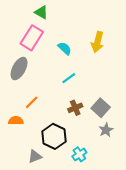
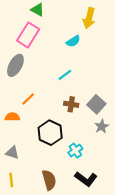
yellow arrow: (97, 42) -> (89, 18), moved
cyan semicircle: (65, 48) -> (73, 41), moved, turned 104
brown cross: (75, 108) -> (71, 104), turned 32
gray triangle: (35, 157) -> (12, 153), moved, turned 40

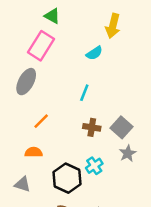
cyan line: (65, 75) -> (84, 93), turned -32
orange semicircle: (12, 117) -> (34, 152), moved
black hexagon: (50, 133) -> (67, 178), moved
cyan cross: (75, 151) -> (94, 166), moved

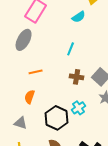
orange line: (41, 121) -> (36, 72), turned 32
orange semicircle: (34, 152) -> (30, 97), turned -72

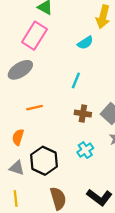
gray ellipse: (24, 40) -> (20, 70), turned 30
orange semicircle: (30, 97) -> (18, 137), moved
black hexagon: (57, 118) -> (44, 161), moved

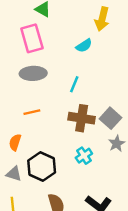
pink rectangle: (35, 36) -> (32, 38), turned -48
gray ellipse: (20, 70) -> (33, 73), moved, turned 30
brown cross: (83, 114) -> (82, 118), size x1.5

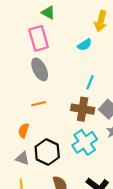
gray ellipse: (33, 73) -> (40, 69), turned 65
cyan line: (74, 84) -> (90, 82), moved
cyan cross: (84, 156) -> (85, 142), size x1.6

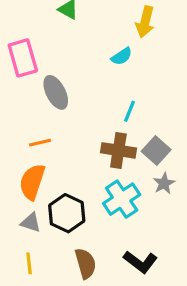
pink rectangle: (39, 38) -> (23, 58), moved
orange line: (39, 104) -> (40, 143), moved
orange semicircle: (24, 131) -> (32, 182), size x1.6

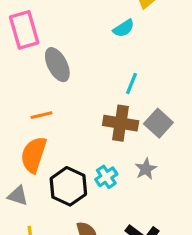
gray star: (164, 183) -> (146, 169), moved
cyan cross: (122, 199) -> (106, 177), moved, size x0.6
gray triangle: (31, 223) -> (18, 196), moved

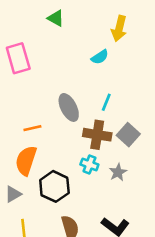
gray ellipse: (57, 65) -> (69, 107), moved
cyan cross: (106, 177) -> (89, 164), moved, turned -36
gray triangle: (18, 196) -> (13, 194), turned -48

